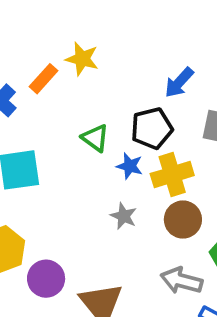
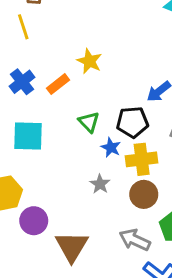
orange rectangle: (43, 79) -> (58, 84), moved

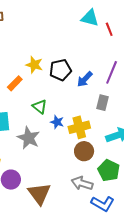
black pentagon: (132, 122) -> (60, 70), moved
gray star: (100, 184) -> (29, 138), moved, size x1.6

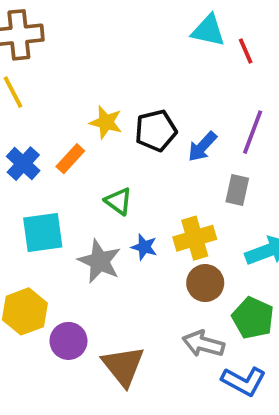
blue star: (57, 122) -> (144, 247), moved

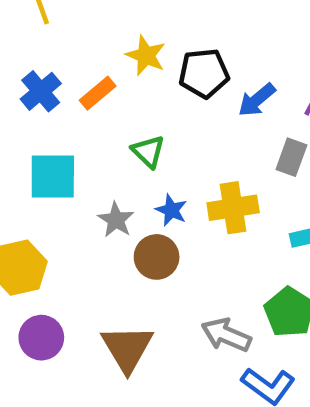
gray star: (100, 261) -> (116, 220), size x0.7
brown circle: (205, 283) -> (157, 257), moved
purple circle: (68, 341) -> (41, 338), moved

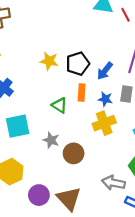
orange rectangle: (98, 93) -> (82, 92), moved, turned -35
blue star: (171, 210) -> (105, 99), moved
purple circle: (41, 338) -> (39, 195), moved

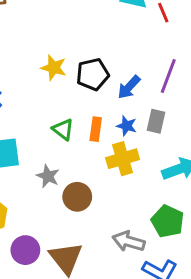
orange rectangle: (82, 92) -> (96, 129), moved

